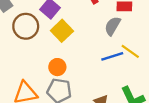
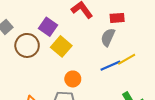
yellow line: (130, 51) -> (127, 59), turned -60
orange circle: (57, 67) -> (73, 79), moved

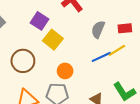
red rectangle: (117, 18) -> (125, 28), moved
brown circle: (27, 45) -> (23, 61), moved

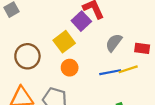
purple square: (40, 21) -> (81, 21), moved
orange circle: (65, 71) -> (70, 68), moved

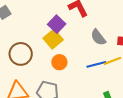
purple square: (81, 21) -> (57, 24), moved
gray semicircle: (114, 43) -> (98, 37), turned -72

